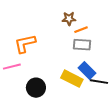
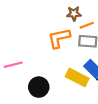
orange L-shape: (25, 44) -> (59, 38), moved

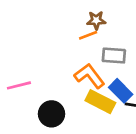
orange line: (87, 25) -> (88, 35), moved
orange L-shape: (59, 38) -> (89, 76), moved, turned 65

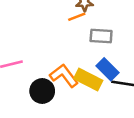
orange L-shape: (89, 76) -> (64, 76), moved

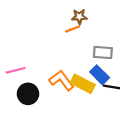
gray rectangle: (101, 36) -> (103, 52), moved
black circle: (42, 91) -> (28, 94), moved

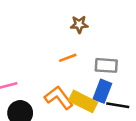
orange line: (73, 29) -> (68, 58), moved
blue rectangle: (100, 75) -> (102, 91), turned 66

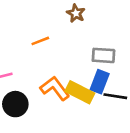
brown star: (79, 24) -> (76, 13), turned 30
orange line: (68, 58) -> (40, 41), moved

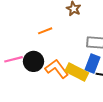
black circle: (15, 104) -> (34, 61), moved

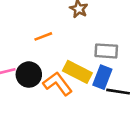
yellow rectangle: (77, 72) -> (77, 72), moved

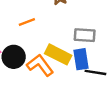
blue rectangle: (102, 77) -> (81, 59), turned -30

